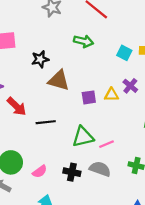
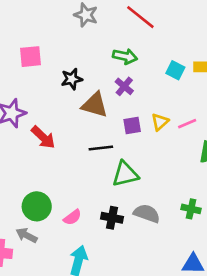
purple cross: (130, 86) -> (124, 86), moved
yellow triangle: (111, 95) -> (160, 122), turned -40
black line: (46, 122) -> (101, 148), moved
pink line: (106, 144) -> (187, 124), moved

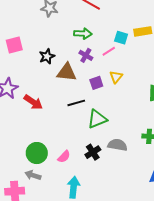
pink line: (187, 124) -> (109, 51), moved
black cross: (112, 218) -> (93, 152), turned -35

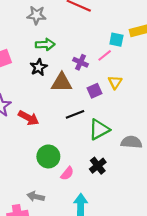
green arrow: (83, 34) -> (45, 44), moved
gray semicircle: (117, 145) -> (131, 142), moved
green circle: (37, 153) -> (48, 156), moved

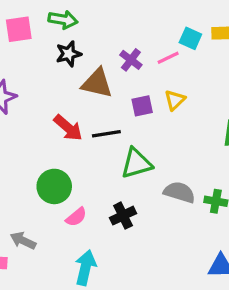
green arrow: (45, 44) -> (63, 20), moved
red arrow: (29, 118) -> (68, 128), moved

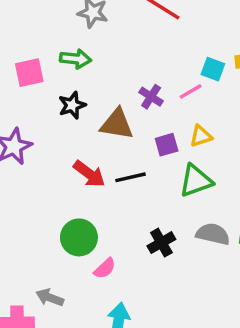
black star: (69, 54) -> (72, 105), moved
yellow triangle: (175, 100) -> (201, 136), turned 30
green triangle: (136, 163) -> (196, 181), moved
black cross: (123, 216) -> (161, 243), moved

